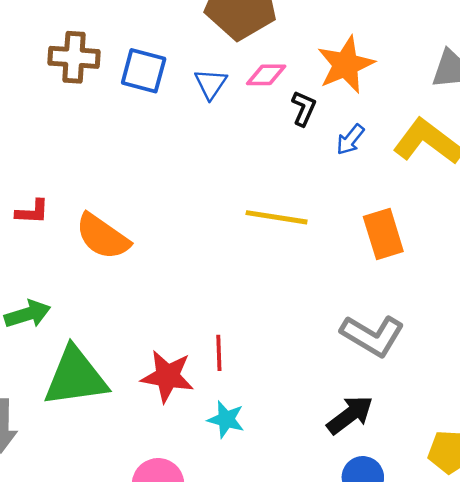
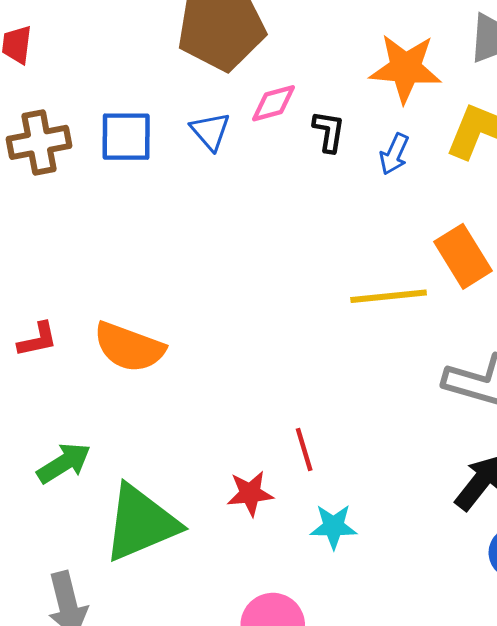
orange star: (346, 65) -> (405, 68), moved, turned -30
yellow line: (277, 217) -> (389, 296), moved
red star: (167, 376) -> (250, 493), size x0.7

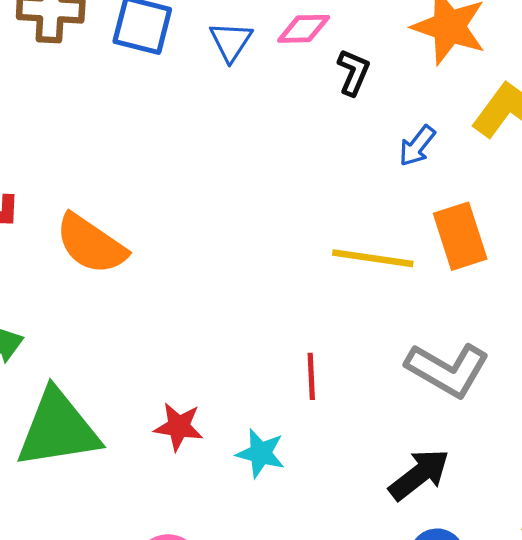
blue arrow: (394, 154) -> (417, 146), moved
red line: (304, 449) -> (311, 376), moved
cyan star: (333, 526) -> (261, 453), moved

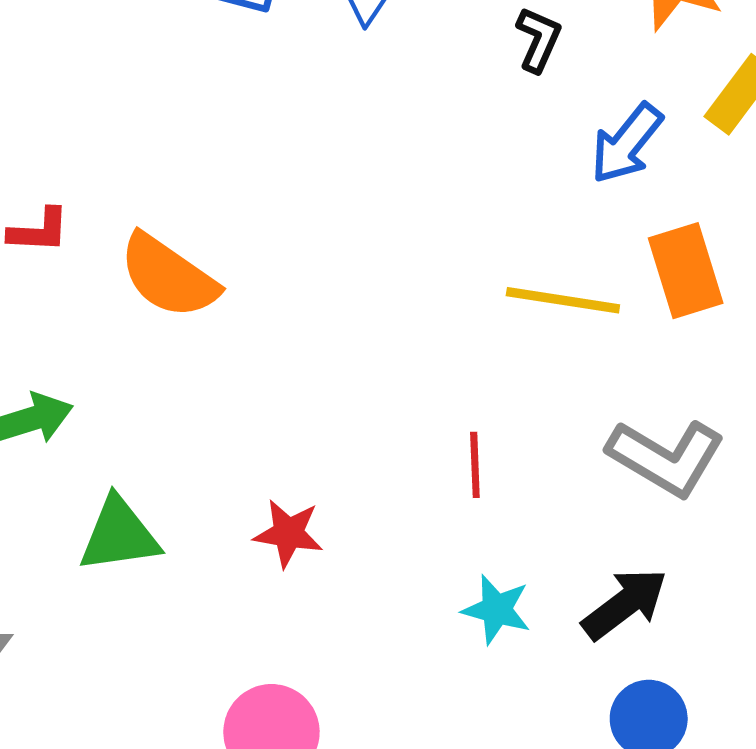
blue arrow: (417, 146) -> (627, 143), size x1.4
green triangle: (58, 429) -> (119, 535), size x0.7
cyan star: (261, 453) -> (497, 610), moved

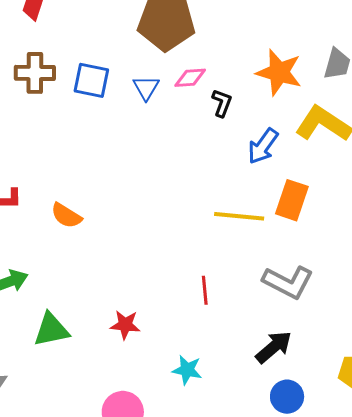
orange rectangle: (686, 271) -> (292, 200), turned 39
orange semicircle: (168, 276) -> (66, 216), size x0.7
cyan star: (497, 610) -> (187, 370), moved

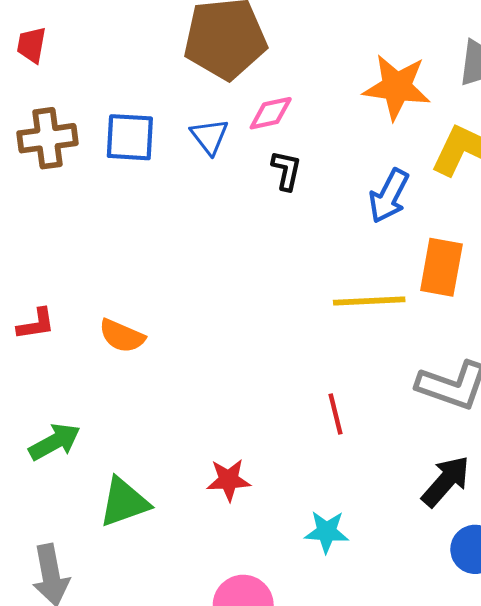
black L-shape: (222, 103) -> (286, 170), moved

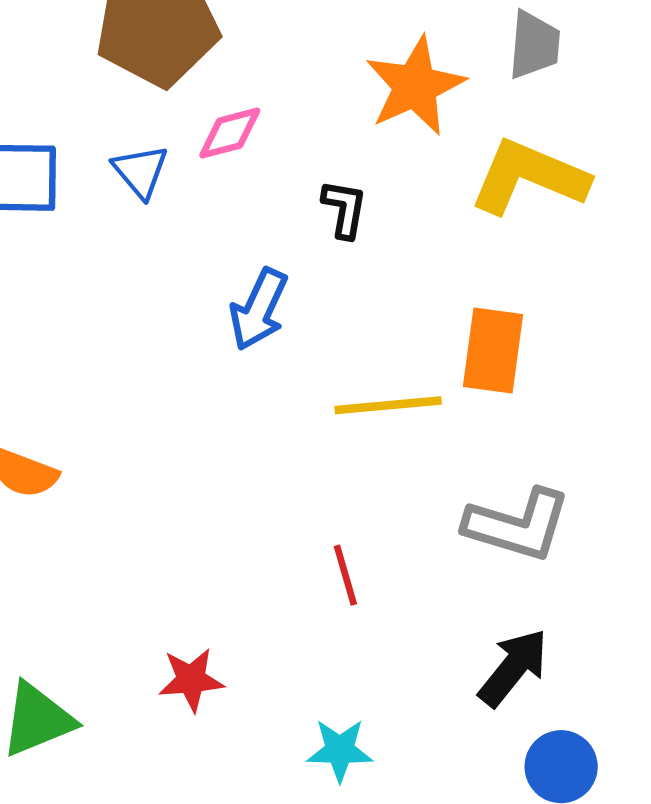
orange star: (397, 87) -> (415, 86), turned -30
black L-shape: (286, 170) -> (344, 209), moved
blue arrow: (389, 196) -> (259, 309), moved

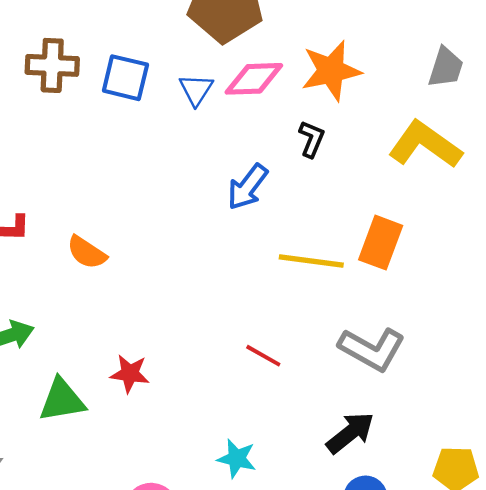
orange star: (415, 86) -> (331, 71), moved
pink diamond: (230, 133) -> (254, 79), size x1.4
red line: (345, 575) -> (263, 356), turned -57
red star: (191, 680) -> (130, 374), moved

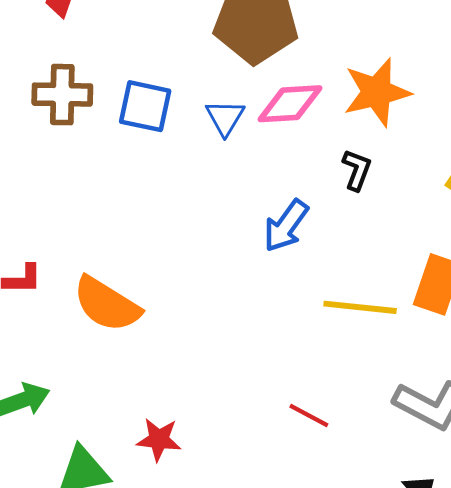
orange semicircle: (87, 252) -> (107, 304), size x1.5

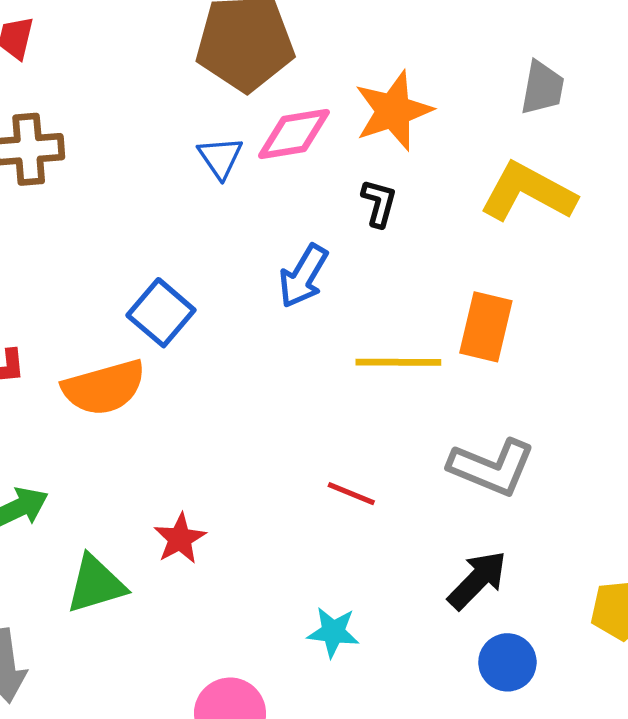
blue square: (145, 106) -> (161, 313), moved, turned 34
orange semicircle: (107, 304) -> (104, 388), turned -42
red star: (159, 440) -> (180, 539), turned -30

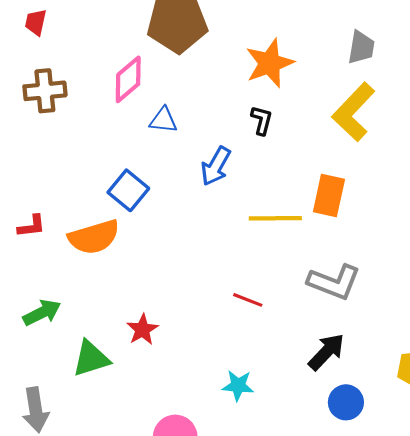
pink diamond: (294, 134) -> (128, 79), moved, turned -30
blue triangle: (220, 157) -> (163, 120), moved, turned -48
yellow L-shape: (528, 192) -> (353, 112), turned -74

